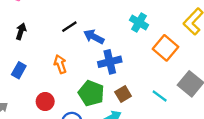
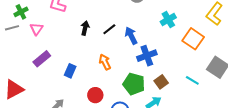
cyan cross: (139, 22) -> (168, 20), turned 35
black arrow: (21, 31) -> (85, 28), moved
blue arrow: (94, 37) -> (131, 36), turned 42

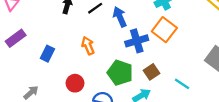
orange square: (193, 39) -> (164, 30), moved
cyan line: (192, 80) -> (182, 84), moved

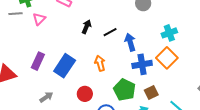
purple rectangle: (16, 38) -> (38, 61), moved, turned -36
blue rectangle: (47, 54) -> (65, 66), size x1.6

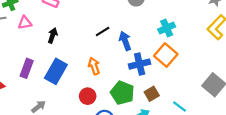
pink triangle: (39, 19) -> (25, 23), turned 40
black arrow: (87, 27) -> (53, 35), moved
red circle: (85, 94) -> (88, 96), moved

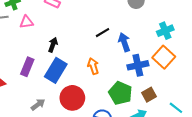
black arrow: (53, 35) -> (53, 45), moved
red circle: (88, 96) -> (72, 98), moved, size x1.5

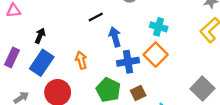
cyan cross: (165, 31) -> (159, 27), turned 35
black line: (102, 33) -> (96, 17), moved

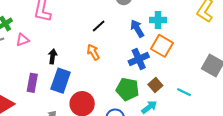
blue arrow: (115, 37) -> (137, 29), moved
orange arrow: (81, 60) -> (93, 52), moved

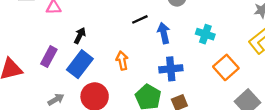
blue arrow: (137, 29) -> (164, 33), moved
orange square: (162, 46) -> (226, 67), moved
orange arrow: (93, 52) -> (122, 61), moved

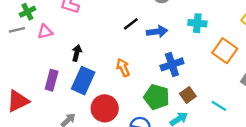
blue arrow: (164, 33) -> (157, 32), turned 108

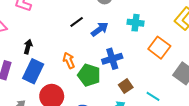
blue arrow: (157, 32) -> (100, 29), turned -30
green pentagon: (156, 97) -> (89, 75), moved

